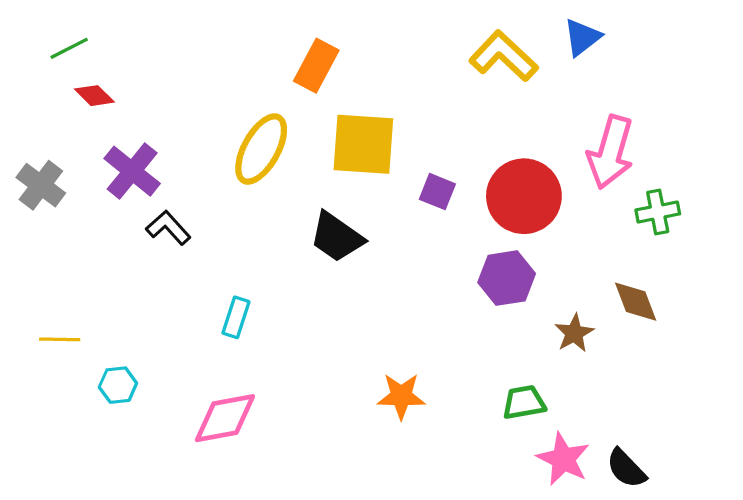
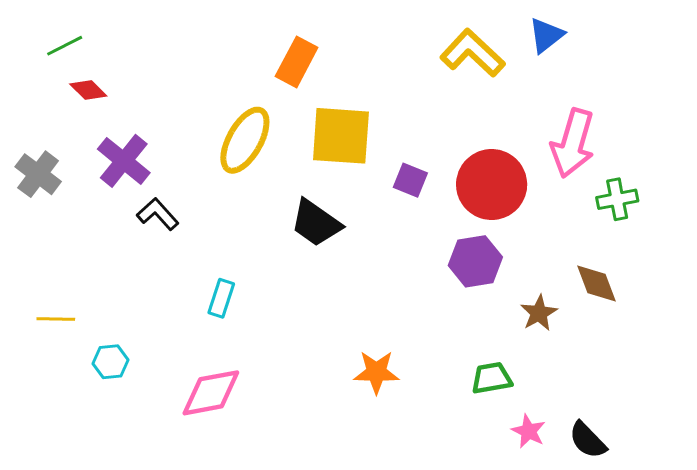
pink star: (563, 459) -> (529, 431), size x0.7

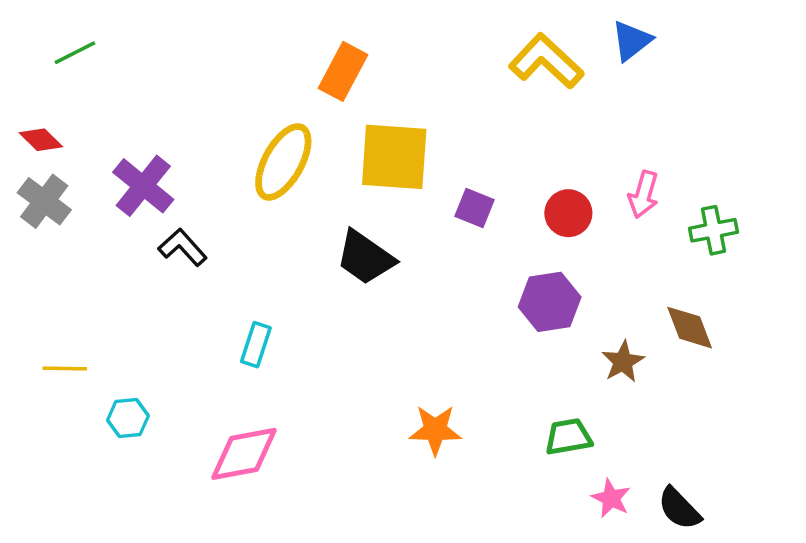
red diamond: (88, 90) -> (41, 140), moved
pink arrow: (573, 143) -> (643, 194), moved, size x0.6
red circle: (492, 185) -> (568, 213), size x0.6

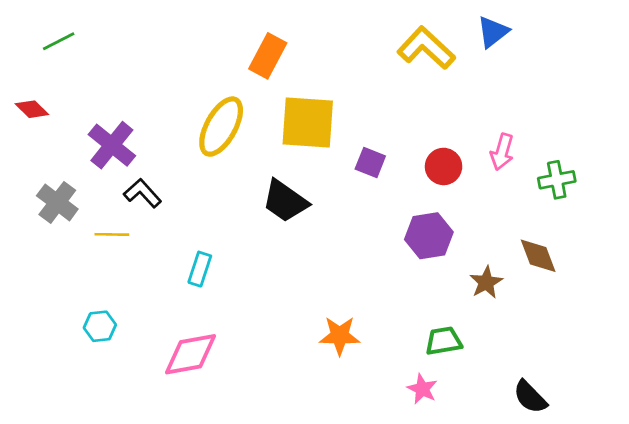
gray cross: (44, 201) -> (57, 202), moved
yellow line: (65, 369) -> (112, 234), moved
pink star: (611, 498) -> (422, 389), moved

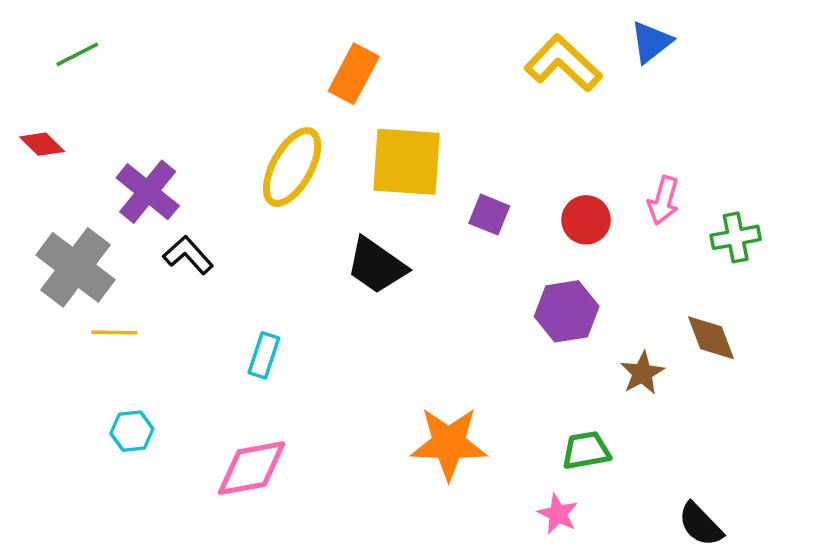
gray cross: (57, 202) -> (76, 267), size x1.4
yellow line: (112, 234) -> (114, 333), moved
orange star: (340, 336) -> (449, 443), size x1.4

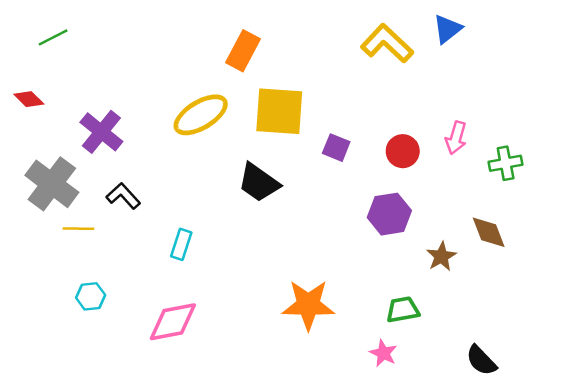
yellow ellipse: (292, 167) -> (201, 115), turned 30
black L-shape: (188, 255) -> (123, 196), moved

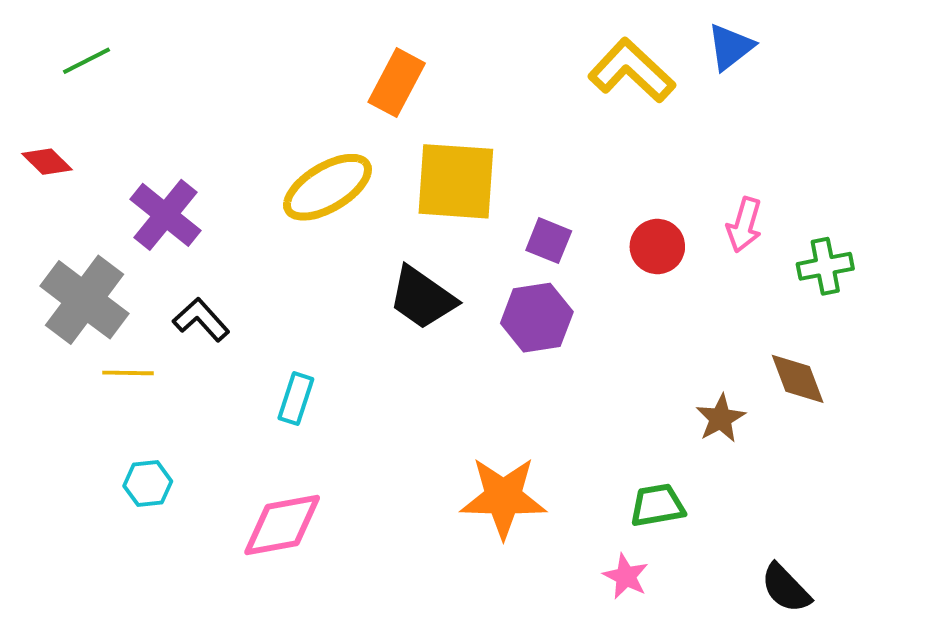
purple hexagon: (389, 214) -> (537, 318), moved

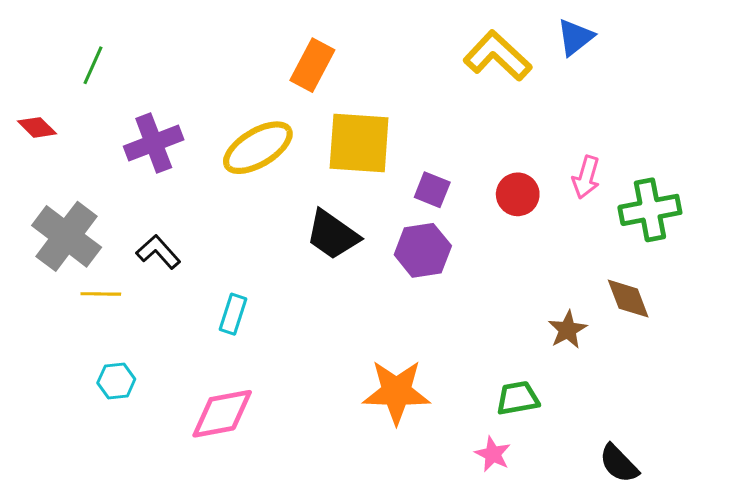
green line: (86, 61) -> (93, 65), moved, turned -39
purple cross: (165, 215) -> (154, 143), moved, turned 30
green cross: (825, 266) -> (650, 210), size x1.4

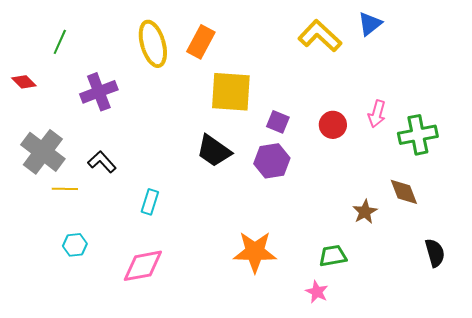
yellow ellipse: (258, 148) -> (153, 44), moved, turned -75
black semicircle: (619, 463) -> (435, 253), moved, turned -152

